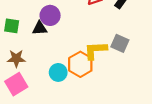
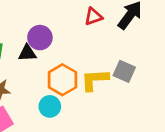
orange hexagon: (80, 64) -> (62, 80), moved

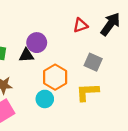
gray square: (124, 71) -> (93, 62), moved
yellow L-shape: (95, 80) -> (87, 92), moved

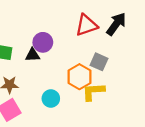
red triangle: (80, 25) -> (86, 25), size x1.5
orange hexagon: (55, 77) -> (79, 77), moved

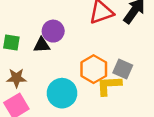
gray square: (99, 62) -> (123, 69), moved
cyan circle: (51, 99) -> (62, 93), size x1.5

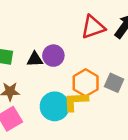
purple circle: (53, 31) -> (53, 56), moved
yellow L-shape: (109, 86) -> (76, 101), moved

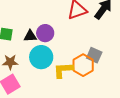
orange hexagon: (86, 83) -> (83, 65), moved
cyan circle: (55, 106) -> (41, 57), moved

